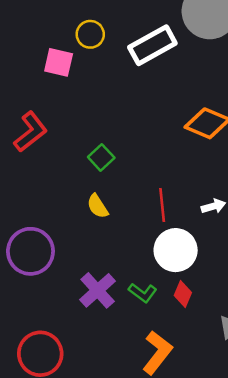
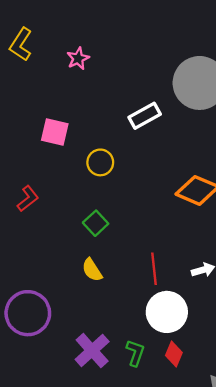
yellow circle: (90, 34) -> (100, 162), moved
white rectangle: (152, 45) -> (145, 116), size x0.7
red L-shape: (30, 132) -> (28, 199), size x0.7
green L-shape: (143, 293) -> (135, 353), turned -108

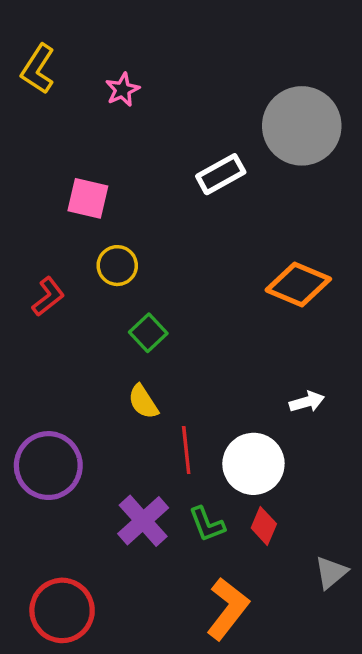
yellow circle: (100, 162) -> (117, 266), moved
red line: (154, 269) -> (186, 450), moved
green L-shape: (135, 353) -> (207, 524), turned 140

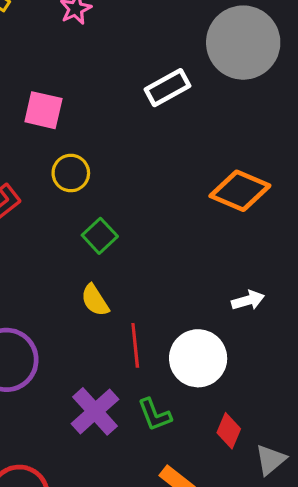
red diamond: (264, 526) -> (229, 431), moved

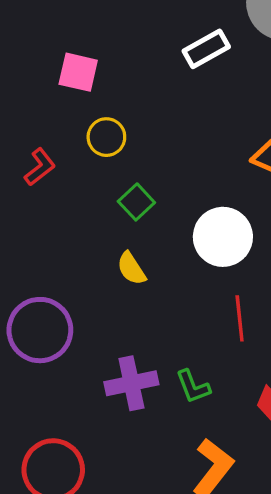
red line: (135, 345) -> (240, 318), moved
white circle: (198, 358) -> (223, 237), moved
purple cross: (95, 411) -> (131, 383), turned 30

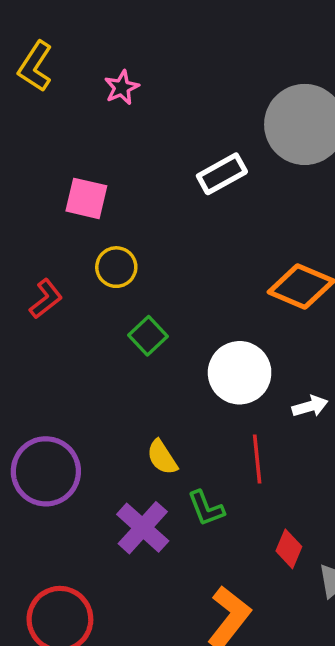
yellow semicircle: (131, 268) -> (162, 457), moved
purple cross: (131, 383) -> (143, 528), turned -36
green L-shape: (193, 387) -> (206, 508), moved

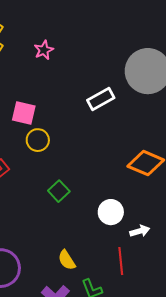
yellow circle: (116, 267) -> (38, 140), moved
white circle: (240, 373) -> (111, 212), size x0.7
white arrow: (310, 406) -> (140, 231), moved

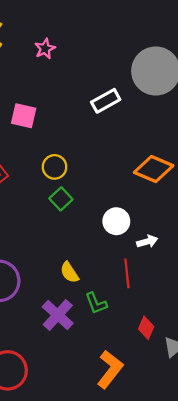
yellow circle: (38, 140) -> (55, 167), moved

